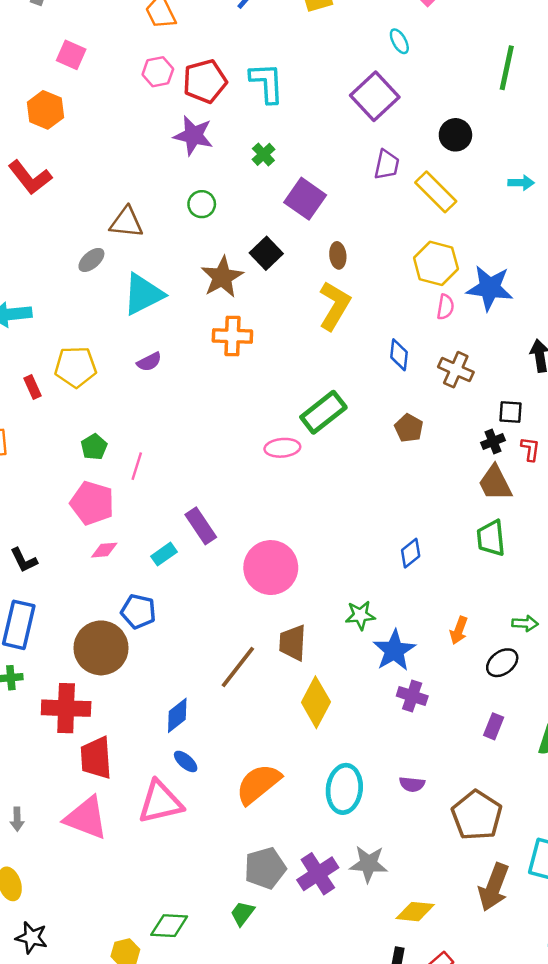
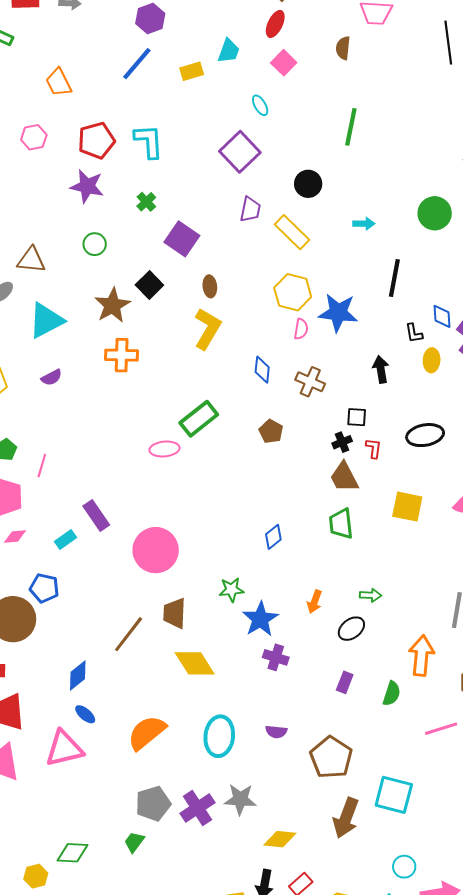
pink hexagon: (158, 72) -> (34, 137), moved
yellow diamond: (316, 702) -> (195, 663), turned -60

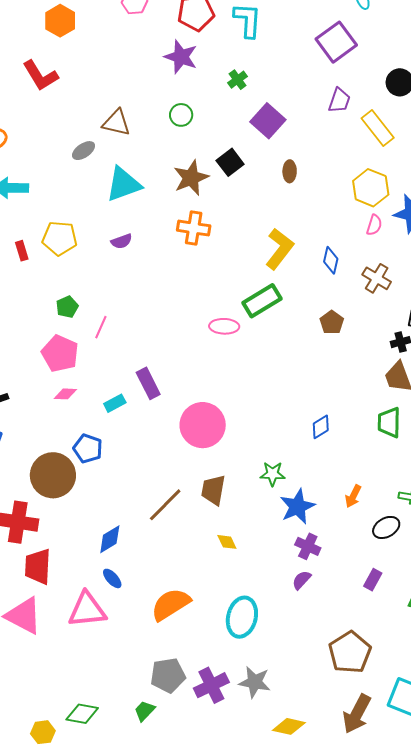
yellow L-shape: (207, 329) -> (279, 249), moved
yellow diamond: (195, 663) -> (227, 542), size x0.5
purple semicircle: (276, 732) -> (302, 580), moved, turned 120

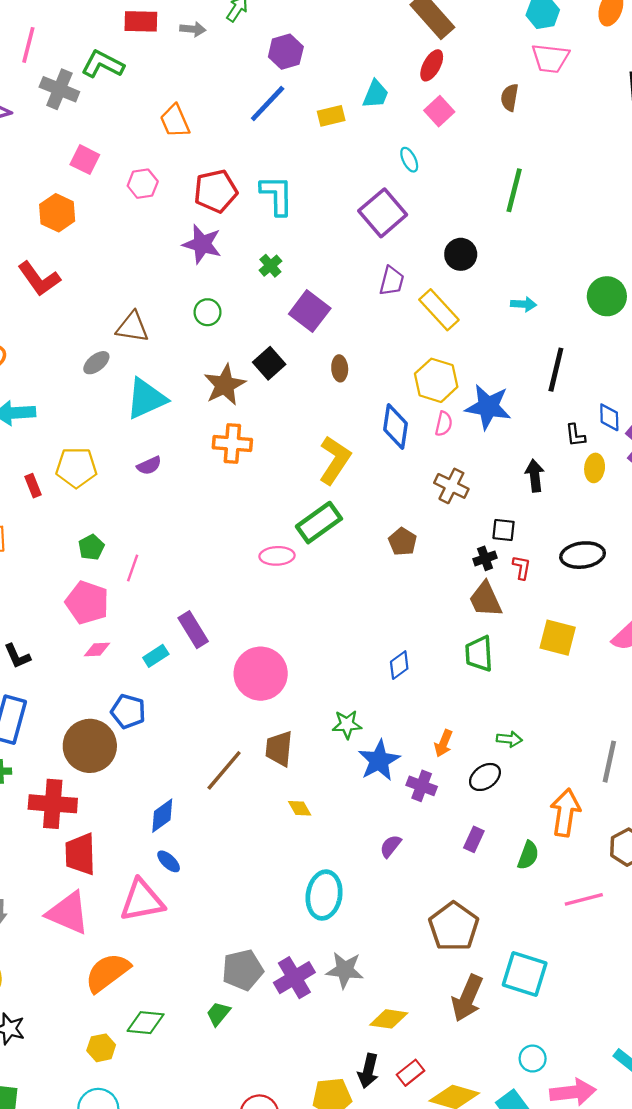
blue diamond: (331, 260) -> (396, 427), moved, size x1.4
purple cross: (308, 546) -> (422, 786), moved
orange semicircle: (171, 604) -> (107, 973), moved

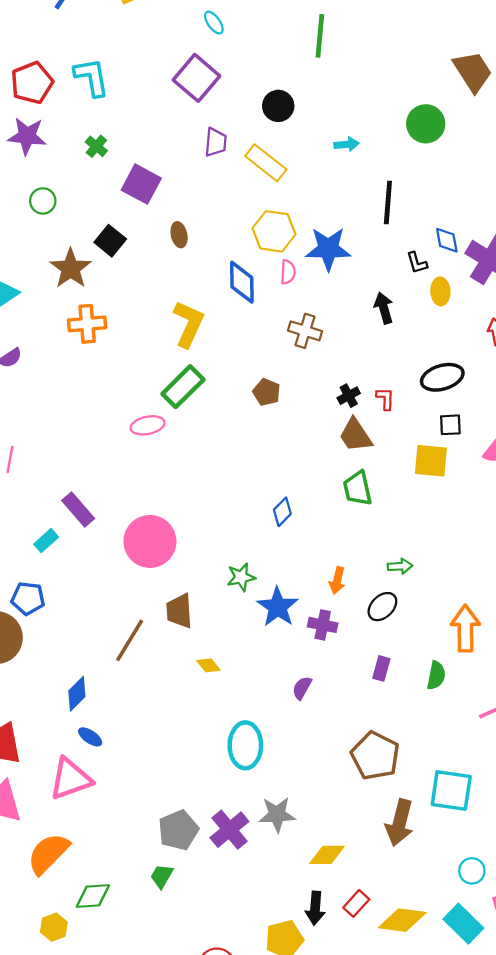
black square: (504, 530) -> (450, 425), moved

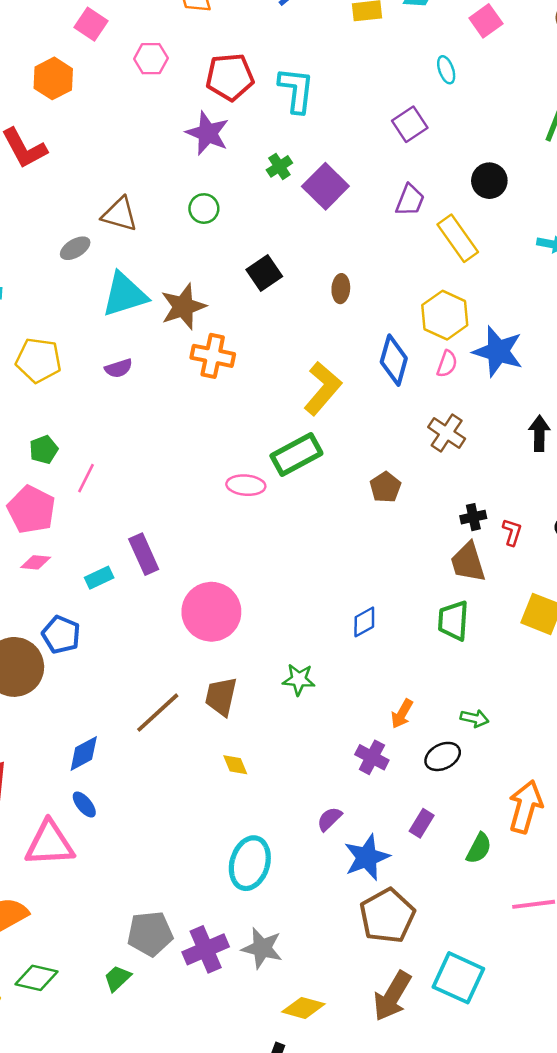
purple square: (197, 78) -> (410, 124), size x0.7
purple square: (141, 184) -> (325, 186), moved
brown star: (71, 268) -> (183, 307), moved
blue star: (278, 607) -> (367, 857), moved

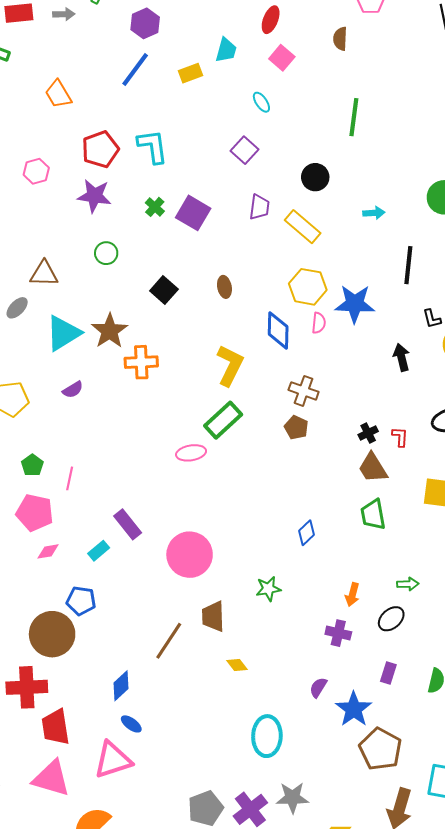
pink hexagon: (151, 59) -> (36, 171), moved
brown cross: (447, 433) -> (304, 391), moved

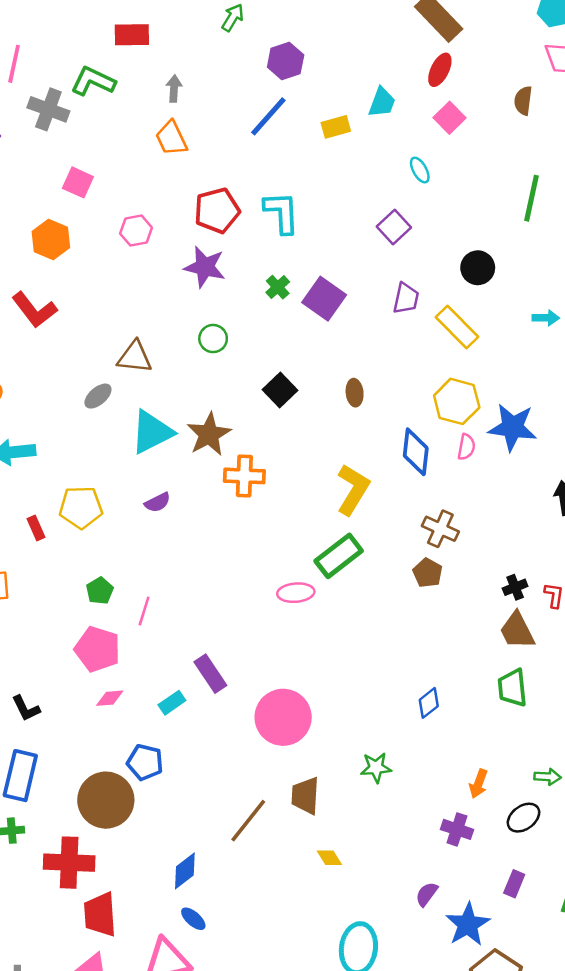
gray arrow: (64, 14) -> (174, 89), moved, turned -90

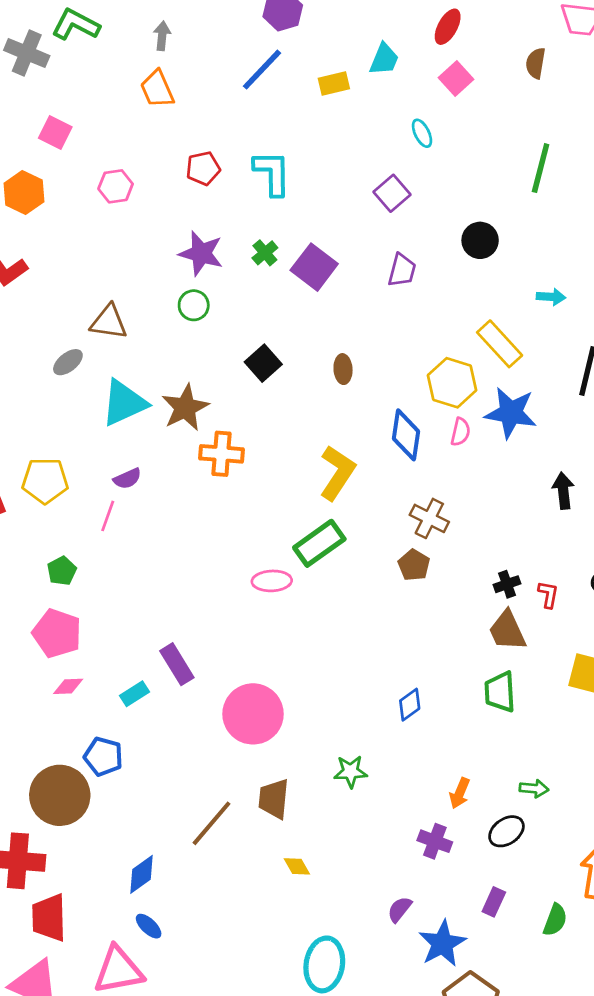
red pentagon: (217, 211) -> (203, 168), size x0.7
purple star: (205, 267) -> (201, 253), moved
yellow rectangle: (457, 327) -> (500, 344), moved
pink line: (144, 611) -> (108, 516), moved

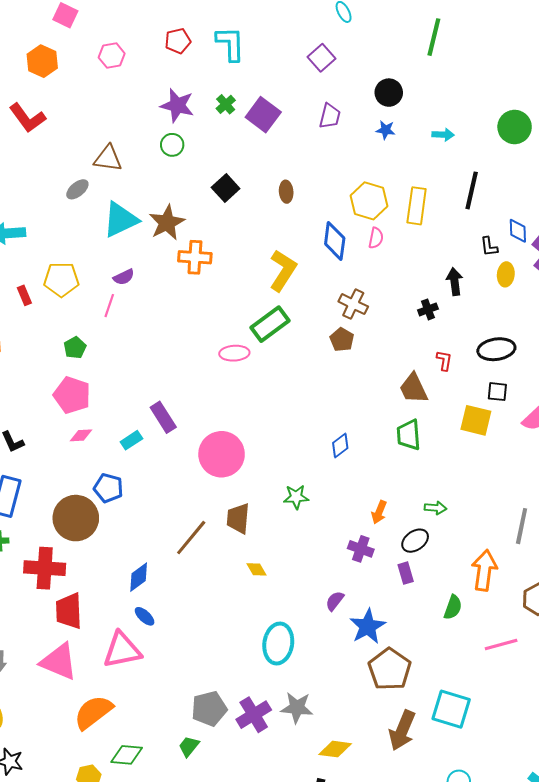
yellow rectangle: (500, 344) -> (417, 206), moved, turned 51
blue star: (511, 413) -> (386, 130), moved, size x0.5
black cross: (507, 584) -> (428, 309), moved
purple rectangle: (494, 902) -> (406, 573), moved, turned -40

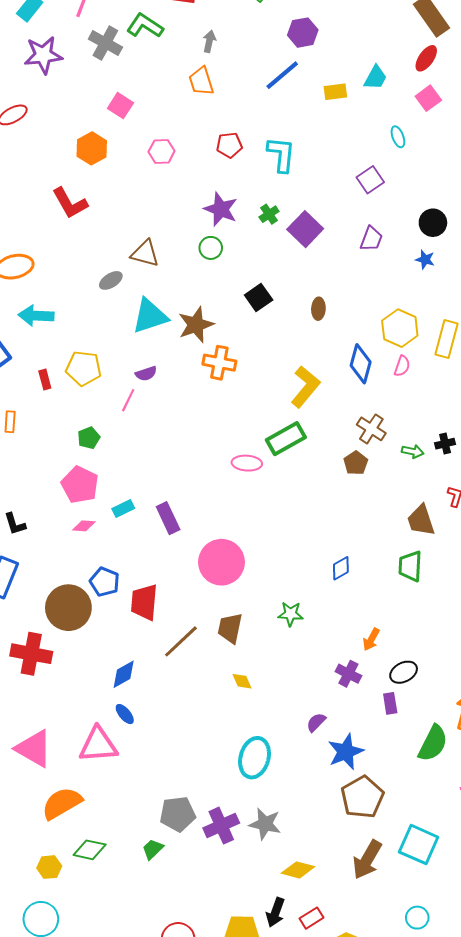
cyan rectangle: (131, 440) -> (123, 508), moved
green arrow: (435, 508) -> (413, 451), moved
green semicircle: (453, 607) -> (433, 743), size x1.5
red trapezoid: (69, 611) -> (144, 602), moved

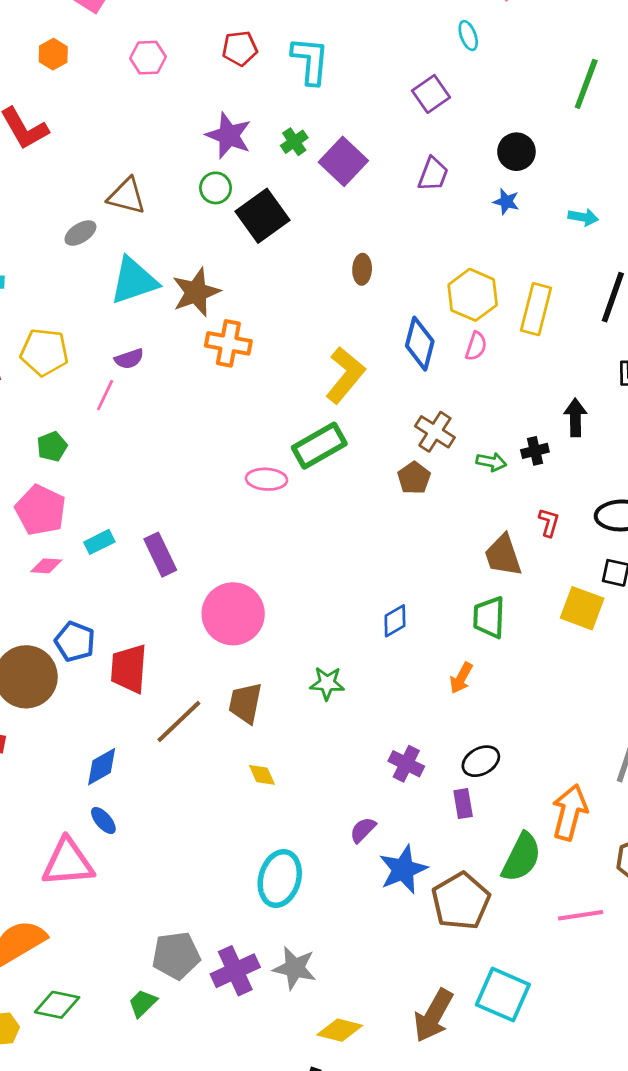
orange hexagon: (92, 148) -> (53, 54), size x0.7
black square: (259, 298) -> (262, 216), moved, size x1.4
orange arrow: (371, 639) -> (461, 678), moved
brown pentagon: (362, 797) -> (461, 901), moved

